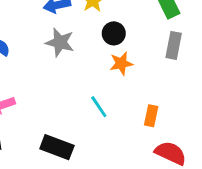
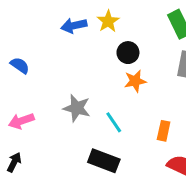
gray star: (60, 42) -> (77, 108), moved
black rectangle: (57, 147) -> (104, 161), moved

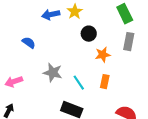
blue semicircle: (20, 65) -> (29, 43), moved
orange star: (135, 81) -> (103, 55), moved
orange rectangle: (164, 131) -> (105, 82), moved

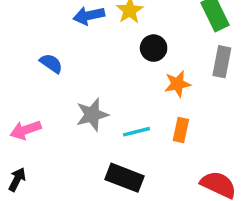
gray star: (53, 73) -> (92, 115), turned -30
cyan line: (79, 83) -> (137, 132), turned -70

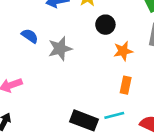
gray star: (92, 115) -> (60, 49), moved
cyan line: (137, 132) -> (114, 115), moved

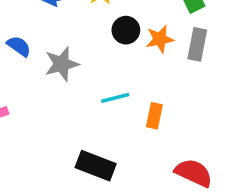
orange star: (123, 51) -> (160, 39), moved
cyan line: (114, 115) -> (115, 98), moved

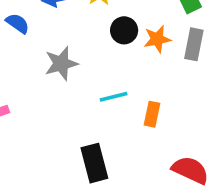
blue semicircle: (19, 46) -> (18, 23), moved
black rectangle: (96, 166) -> (94, 163), turned 54

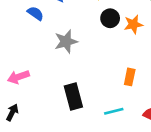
cyan line: (114, 97) -> (114, 111), moved
black rectangle: (94, 163) -> (73, 97), moved

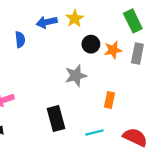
blue semicircle: (35, 13) -> (20, 40), turned 49
gray star: (66, 41) -> (76, 76), moved

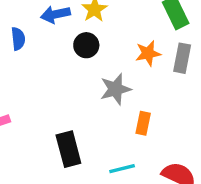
black circle: (91, 44) -> (86, 45), moved
gray star: (76, 76) -> (116, 89), moved

